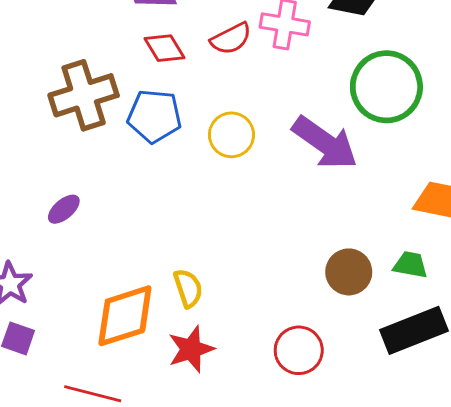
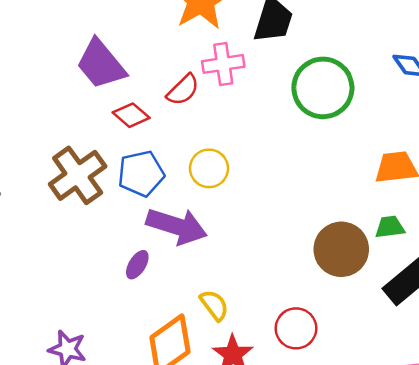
purple arrow: (325, 143) -> (177, 226), moved
purple ellipse: (64, 209) -> (137, 265), moved
brown circle: (349, 272) -> (341, 249), size x1.4
red circle: (299, 350) -> (296, 328), moved

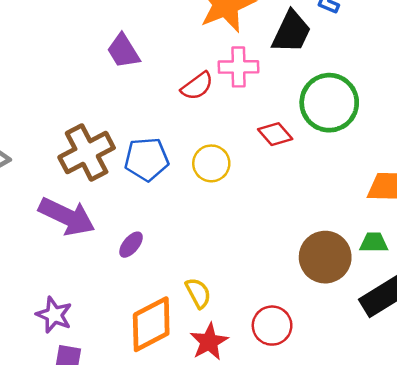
purple trapezoid: (101, 64) -> (123, 51), size x0.7
red diamond: (131, 115) -> (275, 134), moved
purple arrow: (177, 226) -> (67, 216), moved

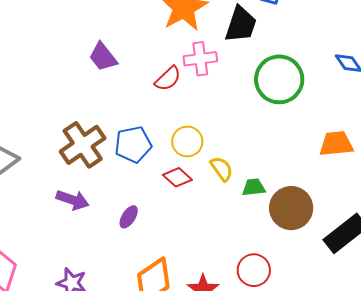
red diamond: (275, 134) -> (177, 177), moved
purple arrow: (67, 216) -> (73, 200), size x0.7
green trapezoid: (374, 243) -> (254, 187), moved
yellow semicircle: (198, 293) -> (222, 169), moved

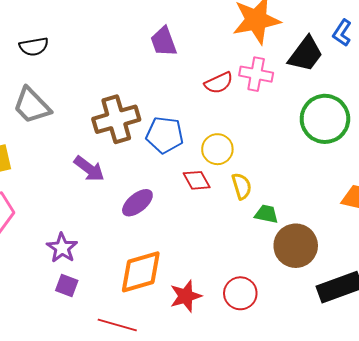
purple ellipse: (129, 217) -> (137, 203), size x1.4

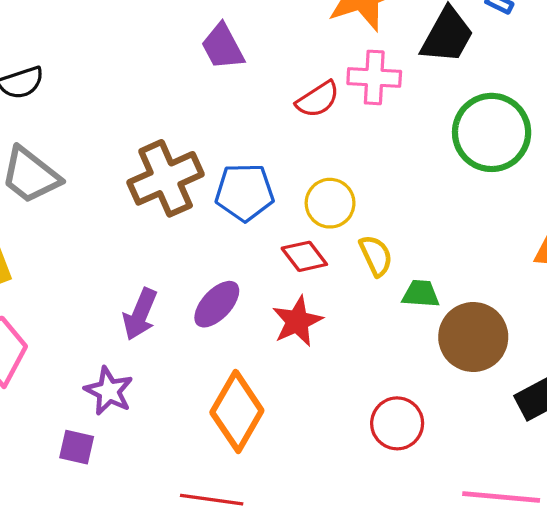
purple arrow: (89, 169) -> (140, 314), moved, turned 84
orange diamond: (141, 272) -> (237, 411), turned -36
purple square: (67, 286) -> (77, 447), moved
red star: (186, 296) -> (297, 321), moved

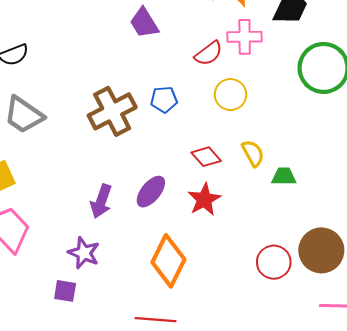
blue pentagon: (245, 192) -> (164, 100), moved, size x0.7
yellow circle: (330, 203) -> (231, 95), moved
brown circle: (473, 337) -> (321, 250), moved

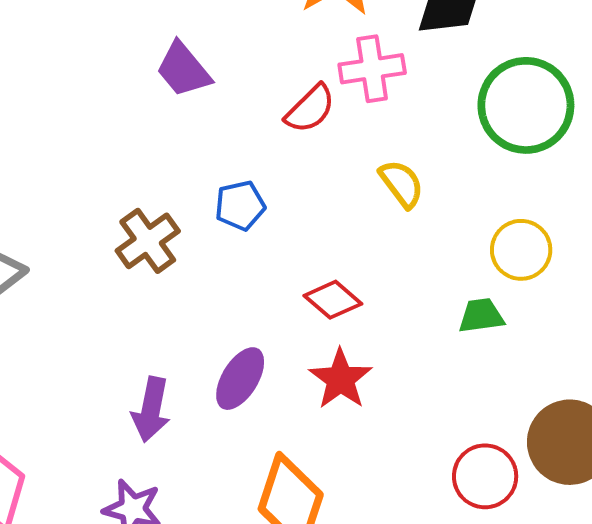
yellow circle: (231, 95) -> (521, 250), moved
brown cross: (112, 111) -> (148, 241), size x0.7
yellow semicircle: (253, 153) -> (402, 184), moved

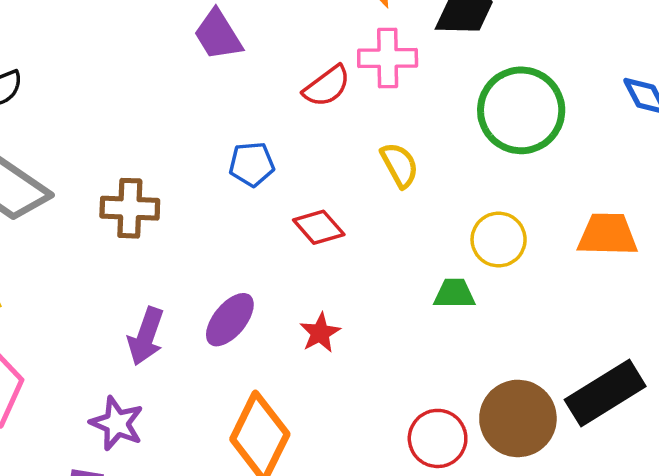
brown cross: (148, 241) -> (130, 208), moved, turned 30
red diamond: (333, 300) -> (319, 227), moved
red star: (341, 379) -> (320, 333), size x0.7

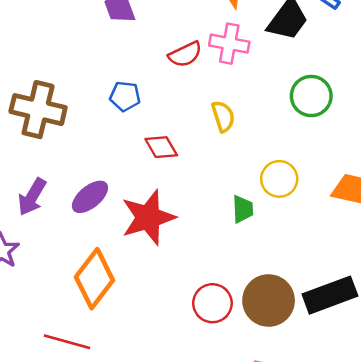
green circle: (521, 110) -> (311, 96), size x0.7
brown cross: (130, 208) -> (38, 110), size x1.4
green trapezoid: (454, 294) -> (243, 209), turned 76
red star: (320, 333) -> (148, 217), size x2.0

